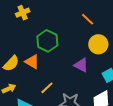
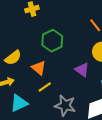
orange triangle: (32, 62) -> (39, 68), moved

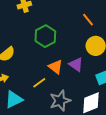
orange triangle: (39, 68) -> (56, 67), moved
gray star: (65, 105) -> (60, 101), turned -30

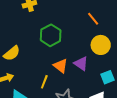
yellow line: (39, 83) -> (44, 82), turned -32

